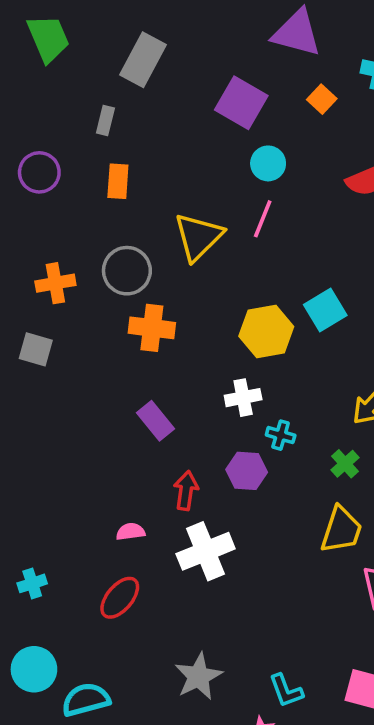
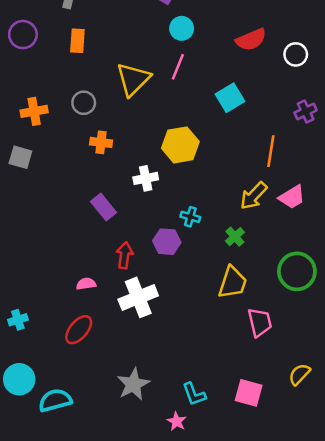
gray circle: (127, 271) -> (84, 103), size x0.7
cyan square: (325, 310) -> (230, 98), moved
orange cross: (152, 328) -> (101, 142), size x0.7
white cross: (243, 398) -> (146, 178), moved

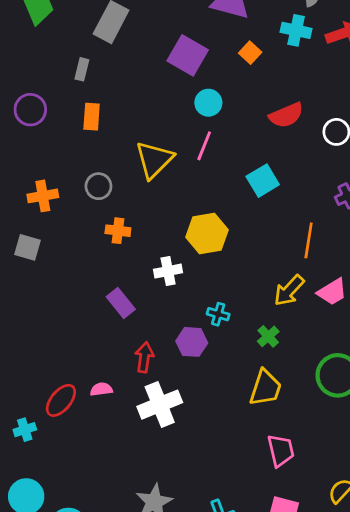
pink trapezoid: (260, 322) -> (281, 450), moved
red ellipse: (79, 330) -> (61, 400), moved

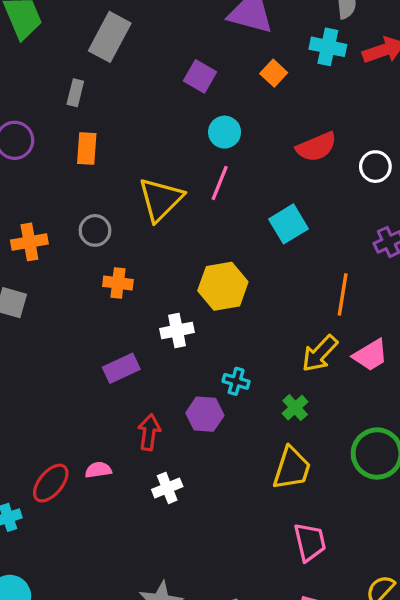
purple square: (188, 55) -> (200, 76), size x0.7
purple rectangle: (121, 303) -> (121, 368), turned -76
white cross: (160, 405) -> (167, 488), size x0.6

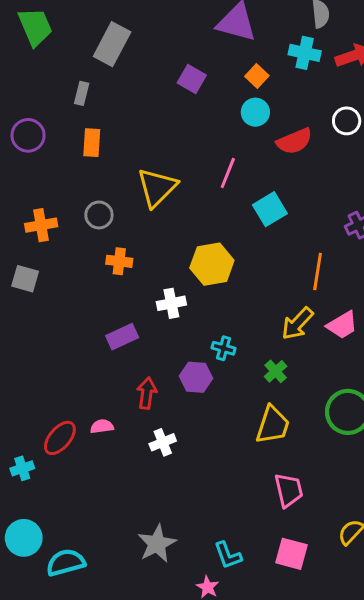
cyan circle: (225, 132) -> (255, 112), moved
white circle: (375, 167) -> (347, 121), moved
pink line: (220, 183) -> (228, 173), moved

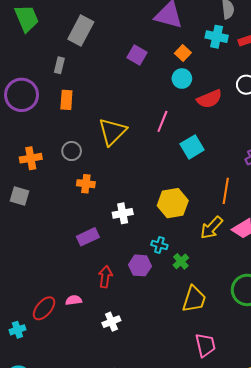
purple circle: (28, 135) -> (22, 95), size x1.4
yellow hexagon: (212, 264) -> (173, 203), moved
green cross: (276, 371) -> (181, 261), moved
white cross: (163, 442) -> (111, 322), moved

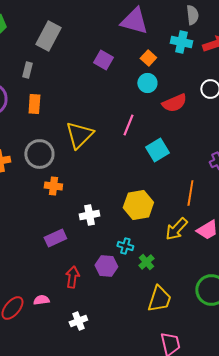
gray circle: (72, 151) -> (39, 154), size x1.5

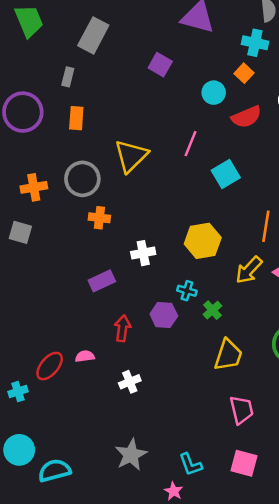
orange square: (148, 58) -> (244, 73), moved

